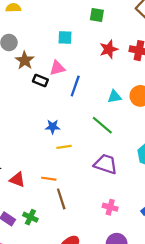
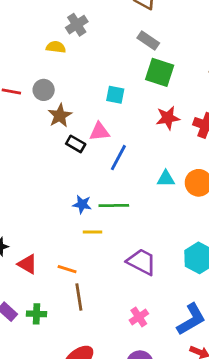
green square: (97, 15) -> (160, 72), size x1.5
green line: (102, 125) -> (114, 206), moved, turned -50
pink cross: (110, 207) -> (139, 317), turned 32
green cross: (30, 217) -> (37, 314), turned -32

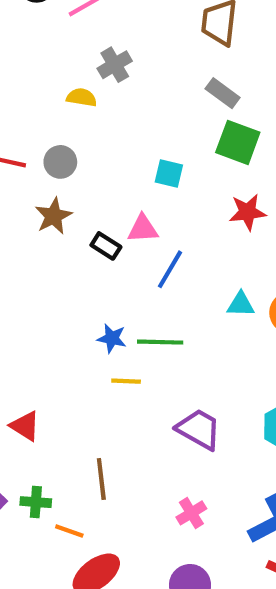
brown star: (60, 116) -> (53, 216), moved
orange line: (67, 269) -> (69, 531), moved

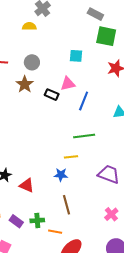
gray circle: (60, 162) -> (32, 62), moved
blue star: (112, 338) -> (61, 175), moved

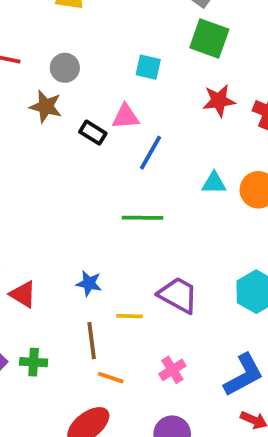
brown star: (25, 84) -> (46, 107), turned -30
yellow line: (71, 157) -> (129, 316), moved
orange line: (55, 232) -> (111, 378), moved

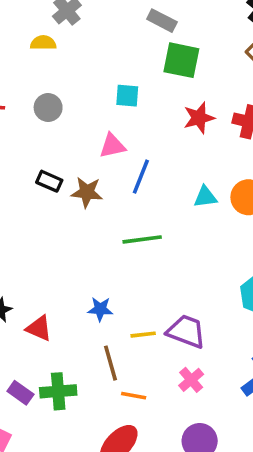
brown star: (46, 107) -> (87, 192), moved
black rectangle: (93, 133) -> (49, 181), moved
purple trapezoid: (178, 295) -> (186, 331), moved
green cross: (34, 362) -> (58, 391), size x1.4

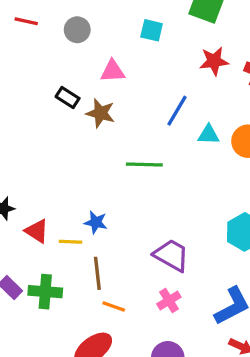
pink triangle: (112, 146) -> (113, 71), moved
blue line: (141, 177) -> (177, 111), moved
yellow line: (143, 335) -> (70, 242), moved

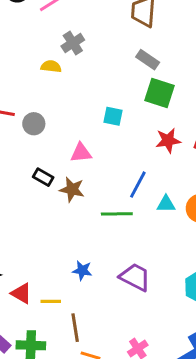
gray circle: (77, 30) -> (34, 124), moved
green line: (144, 164) -> (117, 214), moved
blue star: (96, 222) -> (82, 270), moved
purple trapezoid: (171, 255) -> (135, 277), moved

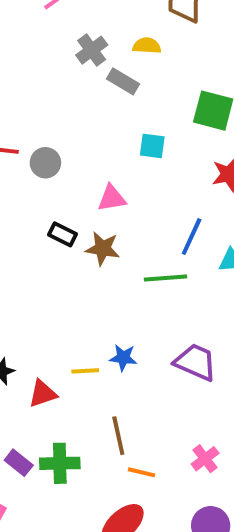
gray rectangle: (148, 60) -> (123, 81), moved
yellow semicircle: (51, 66) -> (147, 46), moved
red triangle: (21, 293) -> (43, 394), turned -45
yellow line: (51, 301) -> (85, 371), moved

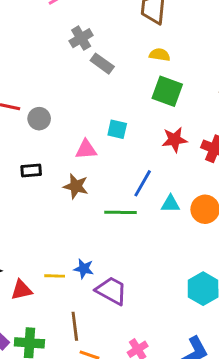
yellow semicircle: (147, 46) -> (160, 55), moved
cyan square: (152, 146) -> (117, 129), moved
black rectangle: (62, 234) -> (31, 171), moved, turned -36
purple trapezoid: (195, 362) -> (111, 291), moved

